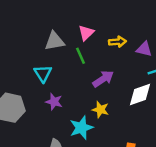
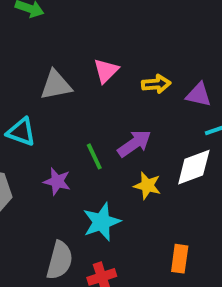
green line: (80, 56) -> (94, 156), moved
cyan triangle: (43, 73) -> (21, 132), moved, turned -36
yellow star: (100, 110) -> (147, 186), moved

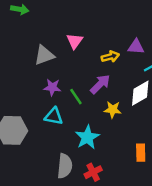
yellow arrow: (156, 84) -> (110, 57), moved
cyan triangle: (21, 132) -> (54, 116), moved
purple star: (57, 181) -> (52, 87), moved

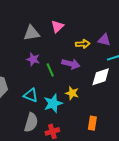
purple arrow: (100, 84) -> (71, 64), turned 48
yellow star: (113, 110) -> (72, 93), moved
cyan triangle: (54, 116) -> (31, 95), moved

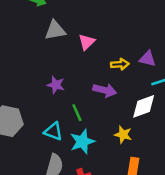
gray triangle: (32, 33) -> (55, 30), moved
green line: (50, 70) -> (77, 113), moved
yellow star: (72, 93) -> (123, 135), moved

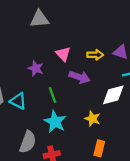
pink triangle: (87, 42) -> (63, 54), moved, turned -35
cyan triangle: (53, 131) -> (18, 101), moved
cyan star: (82, 142) -> (55, 122), turned -30

